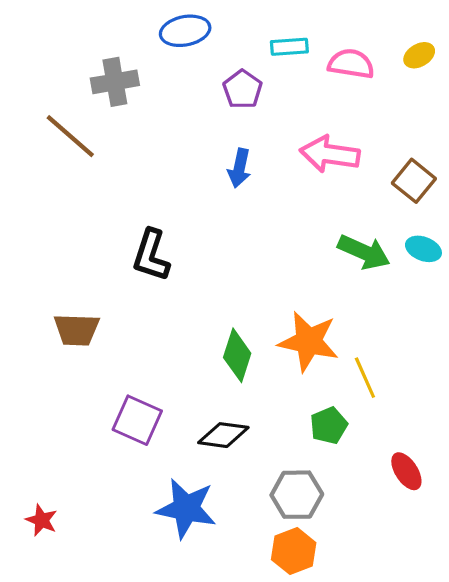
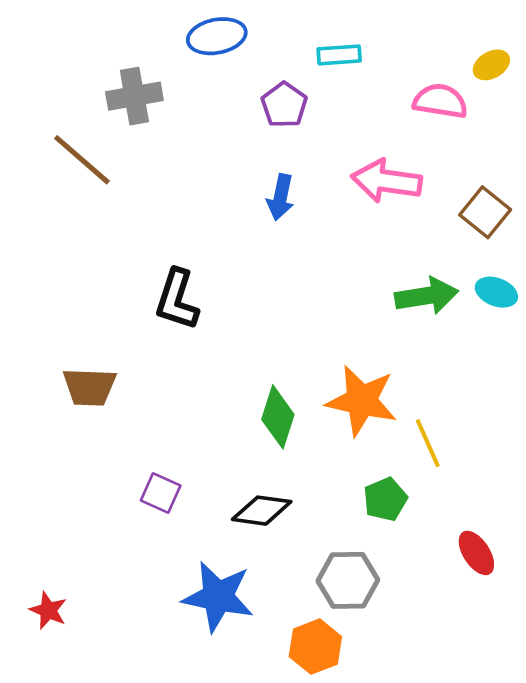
pink semicircle: (351, 64) -> (440, 101), moved
green arrow: (364, 252) -> (426, 296), turned -33
purple square: (137, 420) -> (161, 493), size x0.7
orange hexagon: (294, 551) -> (315, 647), moved

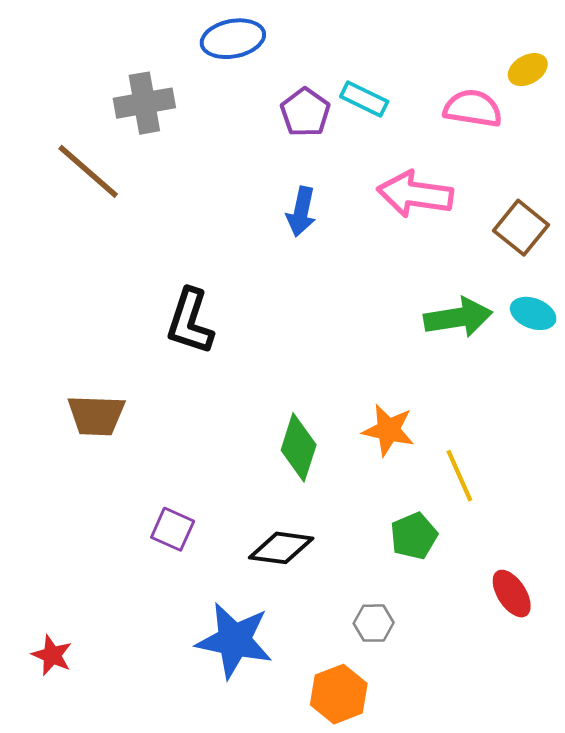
cyan rectangle: (339, 55) -> (364, 99), moved, turned 30
orange star: (362, 401) -> (388, 430), size x0.7
gray hexagon: (348, 580) -> (374, 623), size x0.6

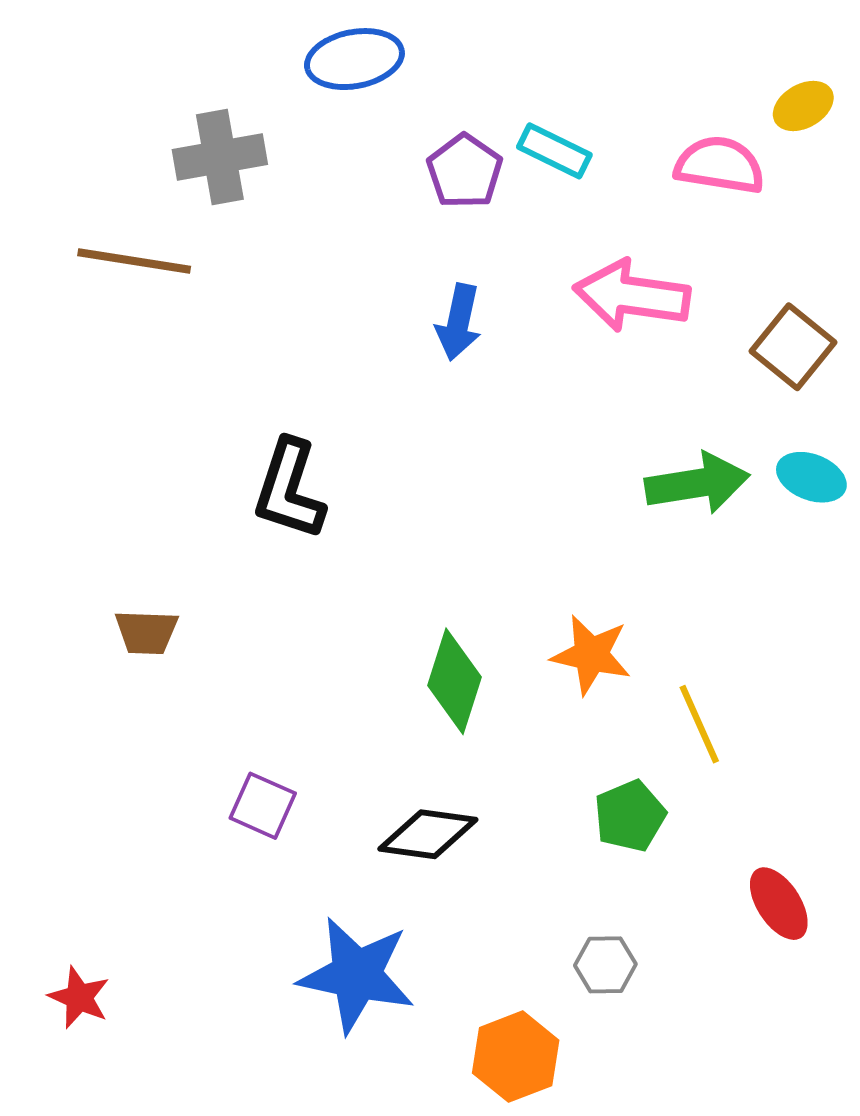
brown line: (88, 171) -> (134, 261), turned -32
brown trapezoid: (96, 415) -> (146, 632), size x0.7
gray hexagon: (374, 623) -> (605, 965), moved

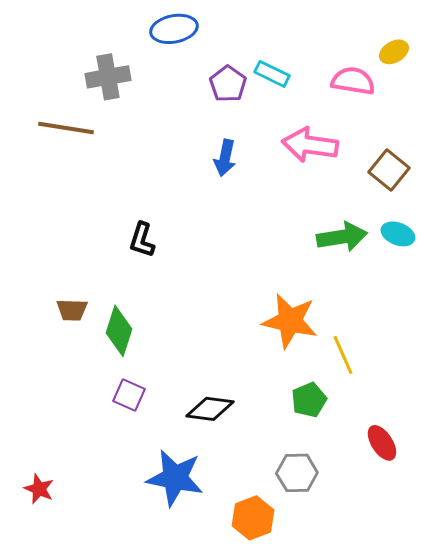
black L-shape: (289, 489) -> (142, 240), size x0.7
orange star: (591, 655) -> (290, 321), size x1.4
green diamond: (454, 681) -> (119, 331), moved
gray hexagon: (605, 965) -> (297, 473), size x1.4

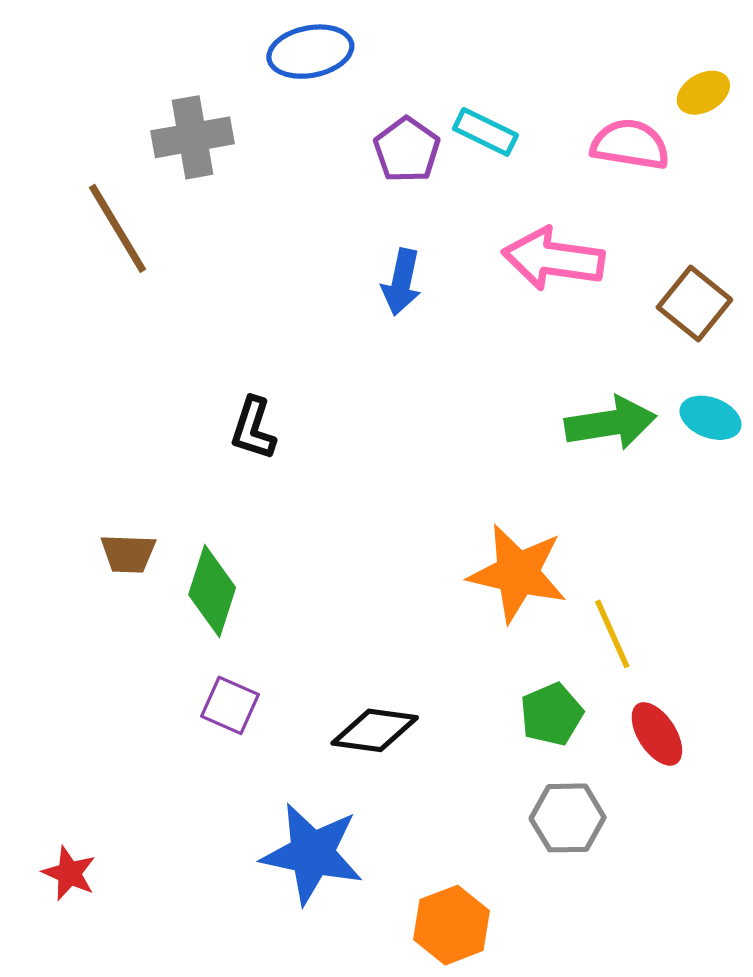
brown line: (66, 128) -> (117, 228), turned 50
red ellipse: (382, 443) -> (657, 734), moved
gray hexagon: (297, 473) -> (568, 818), moved

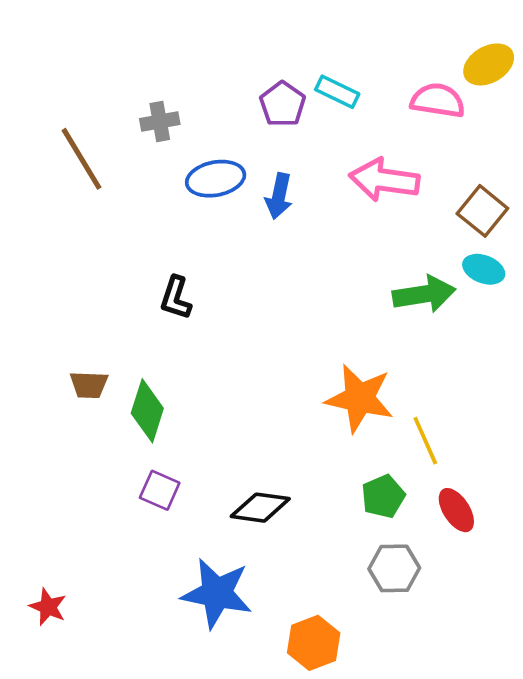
blue ellipse: (310, 52) -> (216, 179), moved
yellow ellipse: (703, 93) -> (489, 64), size x1.4
gray cross: (192, 137) -> (160, 122), moved, size x0.7
cyan ellipse: (711, 418) -> (484, 269), moved

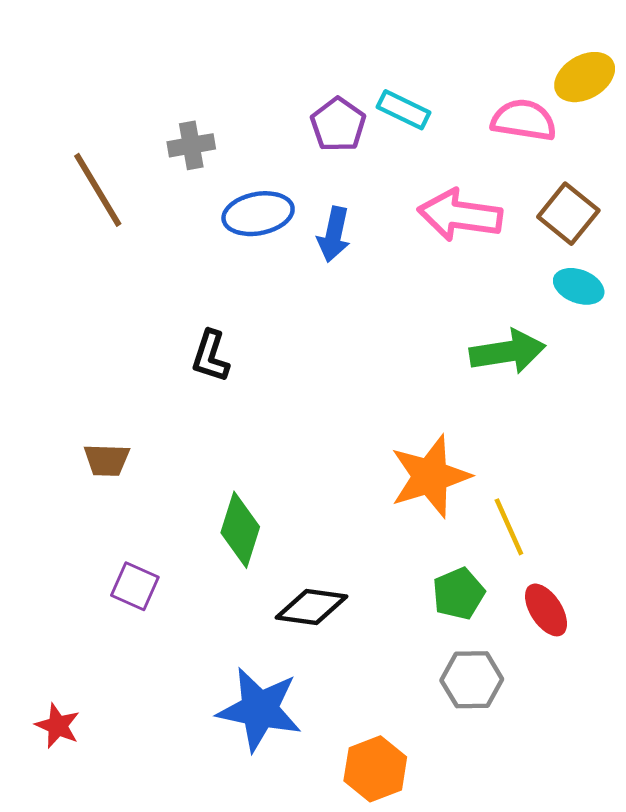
brown square: (482, 211) -> (568, 214), moved
cyan ellipse: (484, 269) -> (579, 286), moved
orange star: (360, 398) -> (430, 476), turned -30
green diamond: (147, 411) -> (240, 530), moved
purple square: (160, 490) -> (135, 586), moved

